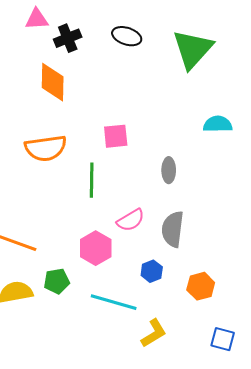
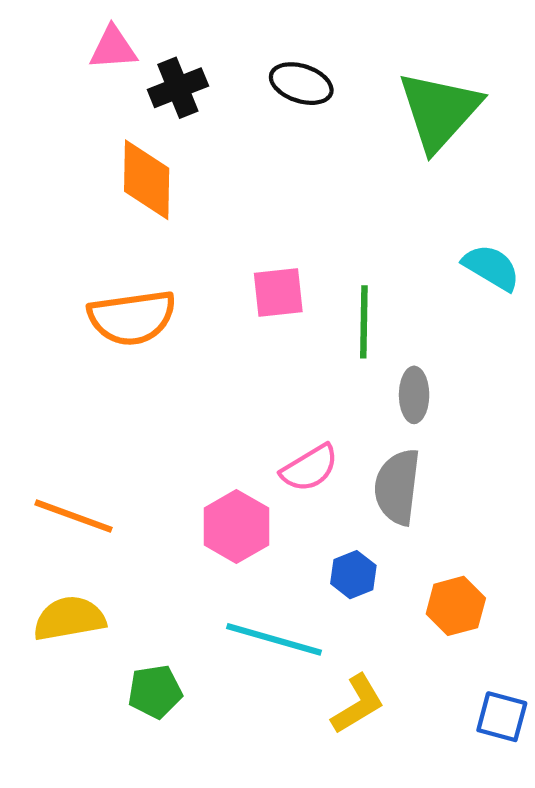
cyan semicircle: (218, 124) -> (491, 267), turned 32
gray ellipse: (169, 170) -> (414, 395), moved
green line: (92, 180) -> (364, 322), moved
green pentagon: (57, 281) -> (155, 692), moved

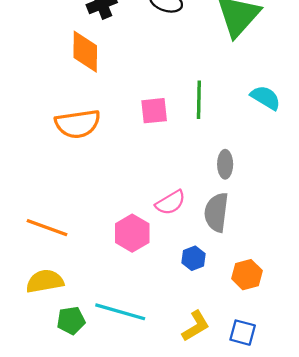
green line: (364, 322) -> (199, 100), moved
cyan line: (274, 639) -> (120, 312), moved
green pentagon: (155, 692) -> (71, 321), moved
blue square: (502, 717) -> (243, 333), moved

